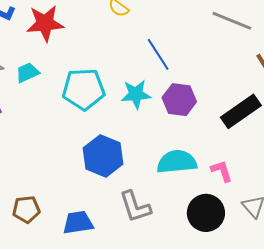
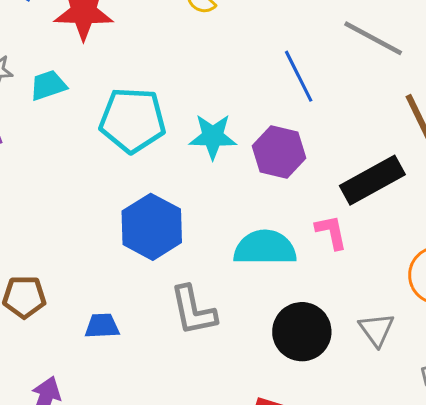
blue line: (158, 54) -> (299, 76), moved
pink L-shape: (222, 171) -> (331, 232), moved
blue trapezoid: (78, 223) -> (102, 326), size x0.7

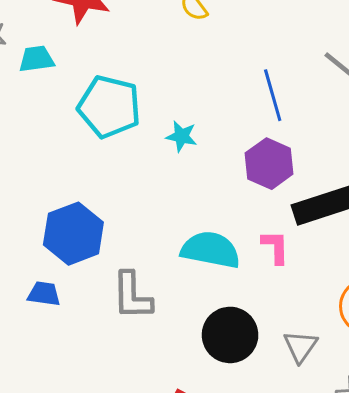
cyan star: (213, 137) -> (182, 136), size x0.7
purple hexagon: (279, 152) -> (269, 164), moved
blue hexagon: (152, 227) -> (73, 234), moved

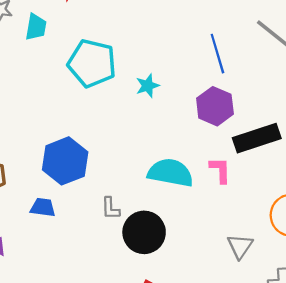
cyan trapezoid: (37, 59) -> (36, 27), turned 108
cyan star: (182, 136) -> (148, 86), turned -30
gray L-shape: (132, 296) -> (111, 208), size x0.6
black circle: (230, 335) -> (144, 232), moved

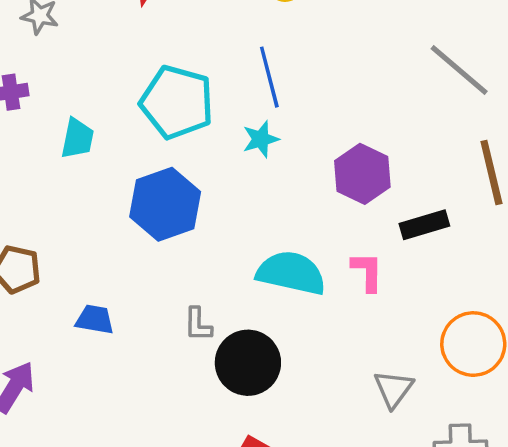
cyan trapezoid: (36, 27) -> (77, 138), moved
blue line: (217, 54) -> (269, 77), moved
black rectangle: (257, 138) -> (424, 225), size x0.7
blue hexagon: (65, 161) -> (165, 204), moved

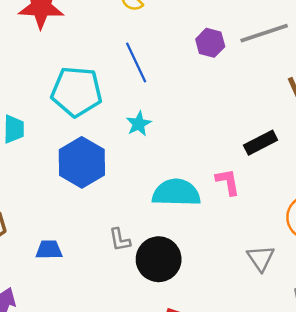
gray line: (459, 70) -> (264, 33), turned -48
cyan star: (261, 139) -> (139, 124), moved
purple hexagon: (362, 174) -> (210, 43), moved, size x0.7

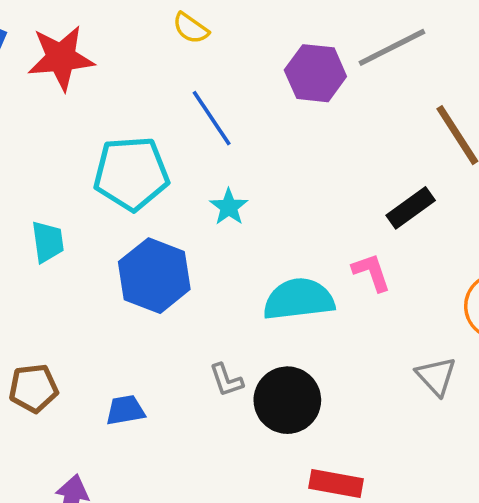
purple hexagon: (210, 43) -> (315, 73), size x1.4

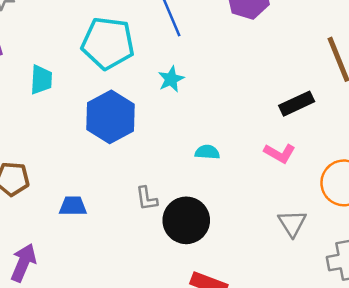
pink L-shape: (371, 272) -> (280, 153), moved, turned 128
cyan semicircle: (299, 299) -> (207, 152), size x0.5

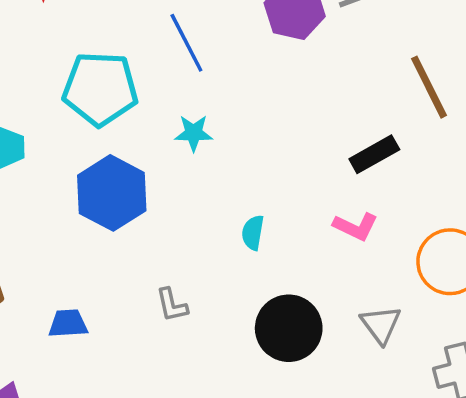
cyan star: (171, 79) -> (194, 133), turned 30
cyan semicircle: (207, 152) -> (253, 233), turned -80
black circle: (186, 220) -> (289, 328), moved

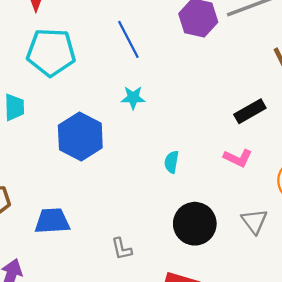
cyan pentagon: (100, 89) -> (51, 52), moved
gray L-shape: (172, 305) -> (122, 249), moved
blue trapezoid: (68, 324) -> (52, 221), size x1.4

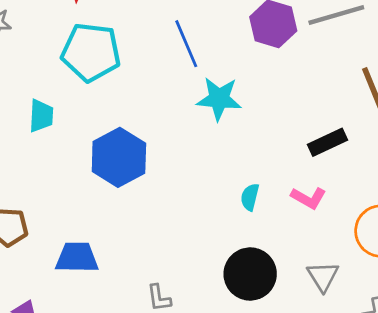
cyan star: (133, 98) -> (219, 99), moved, size x1.5
cyan semicircle: (171, 162) -> (250, 197), moved

